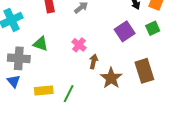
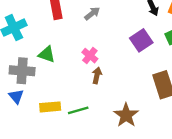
brown arrow: (94, 61) -> (97, 75), moved
brown star: (111, 78) -> (126, 115), moved
green line: (69, 94) -> (78, 110), turned 48

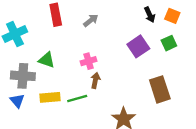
pink cross: (90, 56) -> (89, 61), turned 35
yellow rectangle: (50, 107) -> (50, 97), moved
green line: (78, 110) -> (77, 98), moved

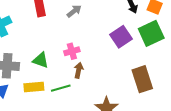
green square: (169, 43) -> (151, 33), size x1.6
green triangle: (47, 60) -> (41, 60), moved

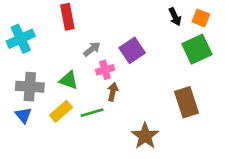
gray arrow: (74, 11) -> (92, 49), moved
purple square: (121, 37) -> (132, 50), moved
yellow rectangle: (34, 87) -> (61, 111), turned -36

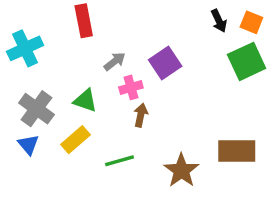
gray cross: (30, 87) -> (36, 109), turned 32
brown rectangle: (187, 102) -> (237, 151), moved, turned -72
green line: (92, 113) -> (120, 161), moved

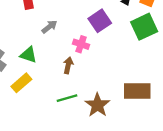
purple square: (165, 63) -> (100, 21), moved
pink cross: (131, 87) -> (81, 44), moved, turned 35
green line: (120, 161) -> (67, 98), moved

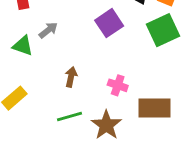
pink cross: (81, 44) -> (118, 85), moved
green triangle: (28, 55) -> (23, 46), moved

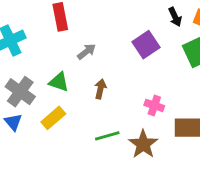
green triangle: (23, 46) -> (59, 82), moved
brown arrow: (71, 77) -> (100, 89), moved

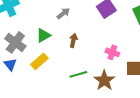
green triangle: (59, 82) -> (43, 35), turned -49

